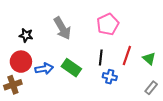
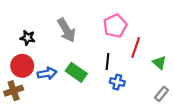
red line: (127, 55) -> (136, 47), moved

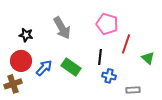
pink pentagon: (115, 26) -> (107, 24), turned -30
blue arrow: (47, 73) -> (44, 68), turned -36
gray rectangle: (162, 94) -> (133, 90), moved, turned 48

